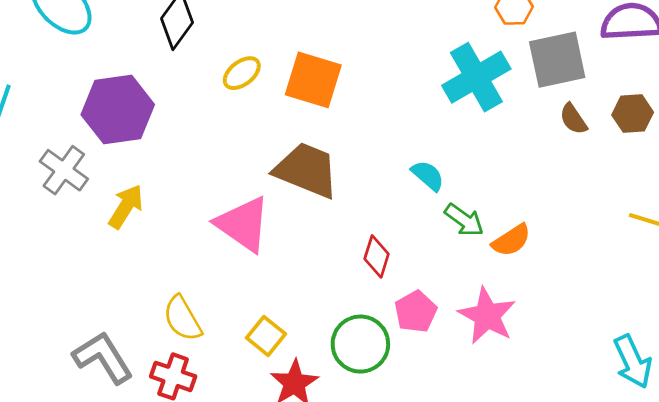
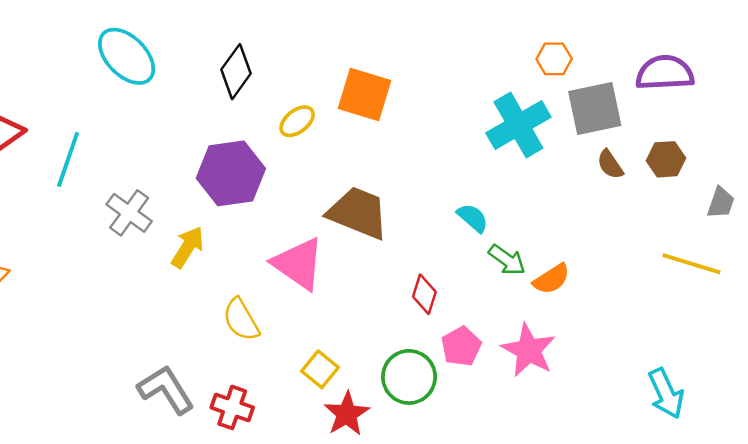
orange square: (313, 80) -> (364, 94), moved
purple hexagon: (118, 110) -> (231, 173), moved
yellow semicircle: (182, 318) -> (241, 320), moved

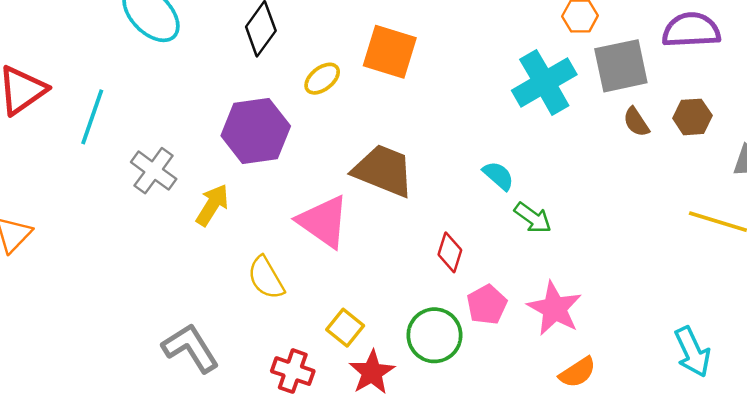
orange semicircle: (552, 279) -> (578, 372), moved
red cross: (232, 407) -> (293, 371), moved

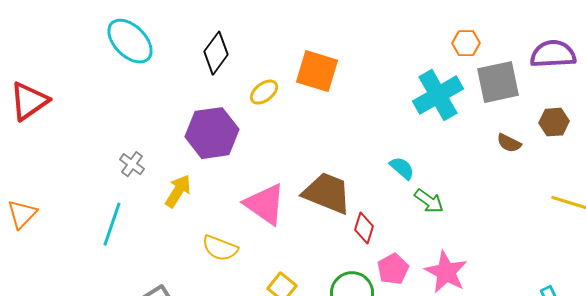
cyan line: (92, 117) -> (112, 224), moved
brown semicircle: (636, 122) -> (509, 143), moved, turned -30
gray cross: (154, 171) -> (132, 164), size x0.7
brown trapezoid: (383, 171) -> (327, 193), moved
yellow semicircle: (266, 278) -> (220, 248), turned -39

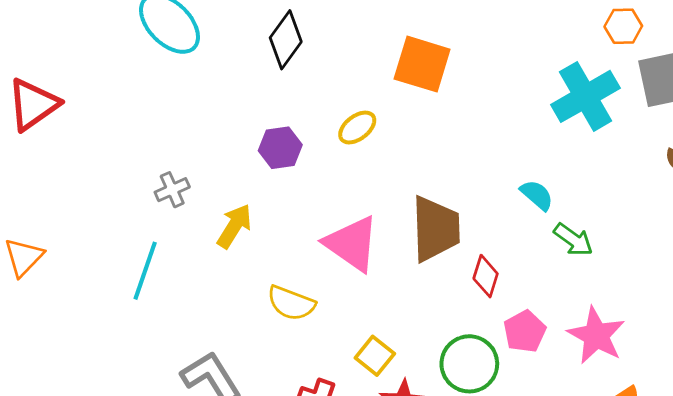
yellow ellipse: (264, 92) -> (357, 128), moved
purple hexagon: (212, 133) -> (280, 148), size x0.6
gray cross: (132, 164) -> (172, 190), turned 30
brown trapezoid: (327, 193) -> (436, 229), turned 66

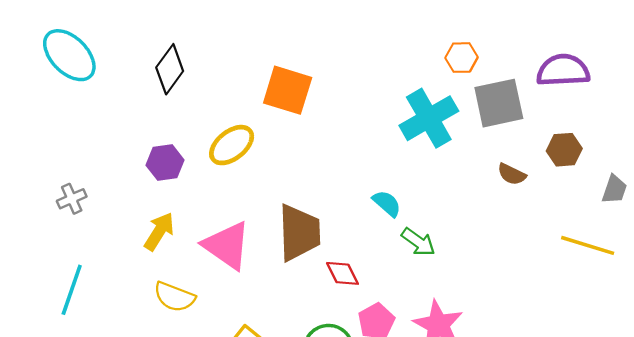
yellow ellipse: (357, 128) -> (232, 145), size x1.4
yellow arrow: (234, 226) -> (159, 231), moved
cyan line: (145, 271) -> (72, 290), moved
red diamond: (486, 276) -> (342, 273), turned -44

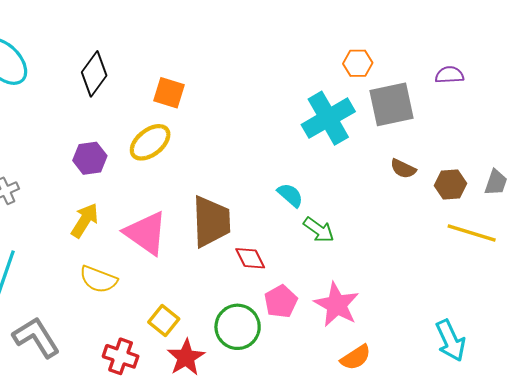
purple semicircle: (563, 70) -> (449, 75), size x0.6
orange square: (288, 90) -> (169, 93), moved, size x0.7
brown hexagon: (564, 150) -> (451, 184), moved

